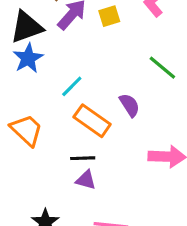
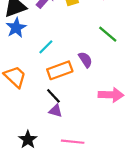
orange rectangle: (92, 121) -> (60, 70), turned -55
black line: (83, 158) -> (53, 96), turned 49

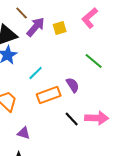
black line: (53, 96) -> (72, 119), moved
purple triangle: (56, 111) -> (24, 133), moved

